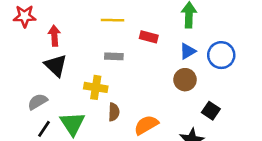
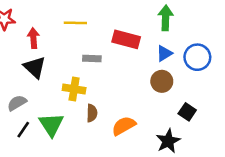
yellow line: (113, 20) -> (75, 23), moved
red rectangle: (149, 37) -> (126, 39), size x1.5

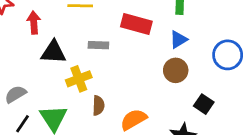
blue circle: (197, 57) -> (228, 55), moved
black triangle: (35, 67) -> (53, 52), moved, turned -40
yellow cross: (74, 89) -> (79, 79), turned -30

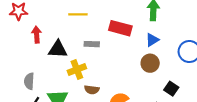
red arrow: (34, 23) -> (37, 35), moved
gray semicircle: (16, 94) -> (29, 81), turned -56
brown semicircle: (98, 105) -> (92, 90), turned 96

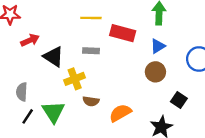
yellow line: (78, 14) -> (91, 18), moved
red arrow: (37, 35) -> (30, 40), turned 70
black triangle: (58, 49) -> (53, 57), turned 30

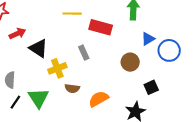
blue triangle: (158, 46) -> (148, 39), moved
gray rectangle: (91, 51) -> (84, 53), moved, turned 64
black square: (179, 100) -> (151, 87), turned 32

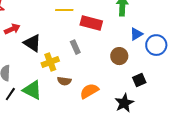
green triangle: (38, 98) -> (32, 90), turned -30

